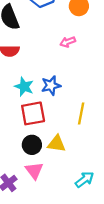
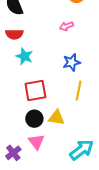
blue star: (51, 86) -> (72, 62), moved
cyan star: (24, 87) -> (24, 56), moved
cyan arrow: (85, 180) -> (82, 150), size x1.4

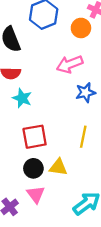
pink arrow: (67, 26) -> (70, 64), size x1.6
blue star: (72, 62) -> (85, 93), moved

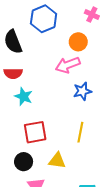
orange circle: (81, 28) -> (78, 42), moved
black circle: (33, 168) -> (24, 162), moved

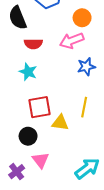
red semicircle: (13, 73) -> (33, 44), moved
yellow triangle: (57, 161) -> (60, 123), moved

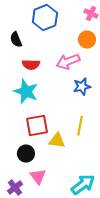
black semicircle: (18, 18) -> (16, 40), size x0.7
orange circle: (82, 18) -> (87, 40), moved
cyan star: (28, 72) -> (26, 92), size x1.4

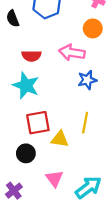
black semicircle: (16, 40) -> (13, 19), moved
pink arrow: (68, 62) -> (72, 53), turned 30
pink triangle: (38, 177) -> (54, 179), moved

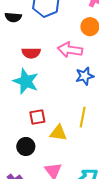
black semicircle: (13, 19) -> (13, 17), turned -63
red square: (38, 123) -> (37, 117), size x0.7

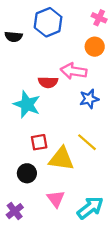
red semicircle: (31, 53) -> (48, 82), moved
yellow line: (83, 117) -> (87, 142), turned -60
yellow triangle: (58, 133) -> (61, 159), size x1.4

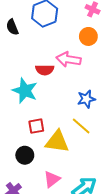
black semicircle: (14, 37) -> (12, 27), turned 63
blue star: (89, 99) -> (86, 99), moved
pink triangle: (56, 199) -> (52, 179), turned 30

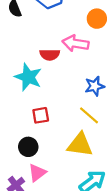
yellow triangle: (57, 142) -> (80, 145), moved
pink triangle: (52, 179) -> (37, 173), moved

